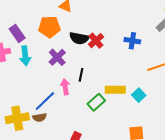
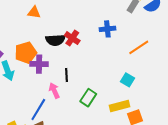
orange pentagon: (49, 27) -> (26, 53), moved
purple cross: (57, 57) -> (39, 64), turned -30
yellow rectangle: (115, 90) -> (119, 106), moved

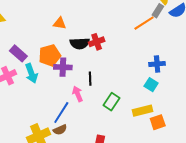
orange triangle: (34, 12) -> (60, 23), moved
blue cross: (107, 29) -> (157, 64), moved
red cross: (72, 38) -> (97, 42), turned 35
orange line: (139, 47) -> (144, 23), moved

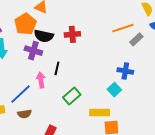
gray rectangle: (158, 11) -> (136, 39), moved
black semicircle: (80, 43) -> (44, 36), moved
orange pentagon: (50, 55) -> (25, 24), moved, turned -30
brown semicircle: (60, 130) -> (24, 114), moved

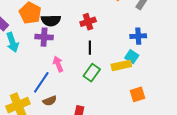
red cross: (72, 34) -> (88, 22), moved
black line: (57, 68) -> (90, 48), moved
yellow rectangle: (100, 113) -> (121, 65), moved

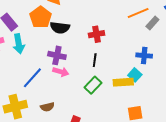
purple cross: (44, 37) -> (57, 55), moved
pink arrow: (58, 64) -> (61, 72), turned 119
blue line: (41, 82) -> (32, 78), moved

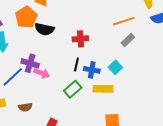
gray rectangle: (152, 23) -> (128, 40), moved
purple cross: (57, 55) -> (30, 63), moved
blue cross: (144, 56) -> (92, 70), moved
cyan square: (135, 75) -> (115, 67), moved

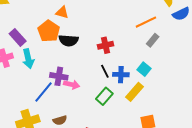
black line: (76, 64) -> (105, 71), turned -32
yellow rectangle: (103, 89) -> (134, 92), turned -42

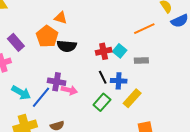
gray rectangle: (153, 40) -> (141, 61), moved, turned 48
cyan arrow: (28, 59) -> (21, 93), moved, turned -48
cyan square: (144, 69) -> (120, 51), moved

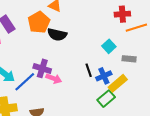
red cross: (104, 51) -> (122, 14), moved
blue cross: (119, 81) -> (104, 76), turned -35
yellow rectangle: (132, 98) -> (118, 83), moved
green rectangle: (102, 102) -> (106, 99), moved

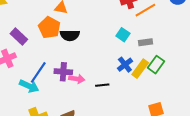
black line: (89, 70) -> (102, 85), moved, turned -64
blue line: (25, 82) -> (38, 72), moved
green rectangle: (106, 99) -> (156, 65), moved

